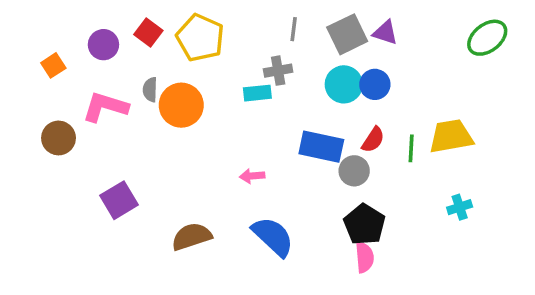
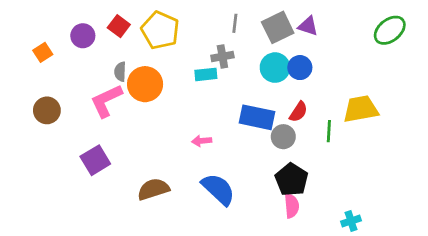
pink L-shape: (105, 107) -> (106, 101), moved, turned -42
green line: (411, 148) -> (329, 131), moved
cyan cross: (460, 207) -> (351, 221), moved

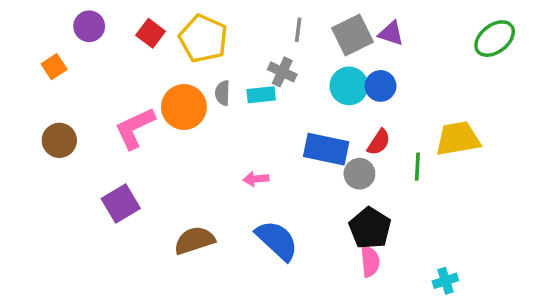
purple circle: (83, 36) -> (89, 26), moved
gray cross: (222, 56) -> (282, 72), turned 35
gray semicircle: (120, 72) -> (223, 93), moved

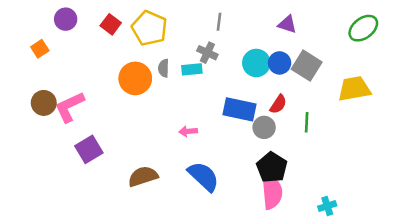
gray square: (352, 35) -> (307, 66), moved, turned -32
pink L-shape: (135, 128) -> (69, 107), moved
yellow trapezoid: (458, 139) -> (354, 89), moved
pink semicircle: (370, 261) -> (272, 192), size x1.5

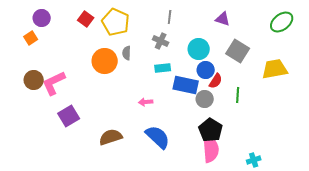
purple circle: (66, 19) -> (42, 18), moved
blue circle: (280, 63) -> (206, 70), moved
cyan rectangle: (192, 69) -> (163, 68), moved

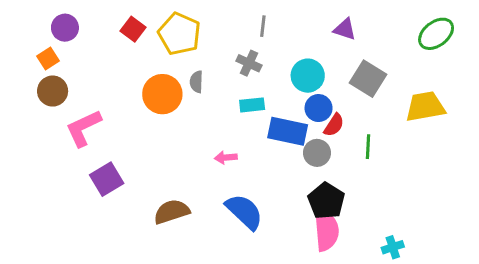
brown circle: (34, 80) -> (53, 91), moved

